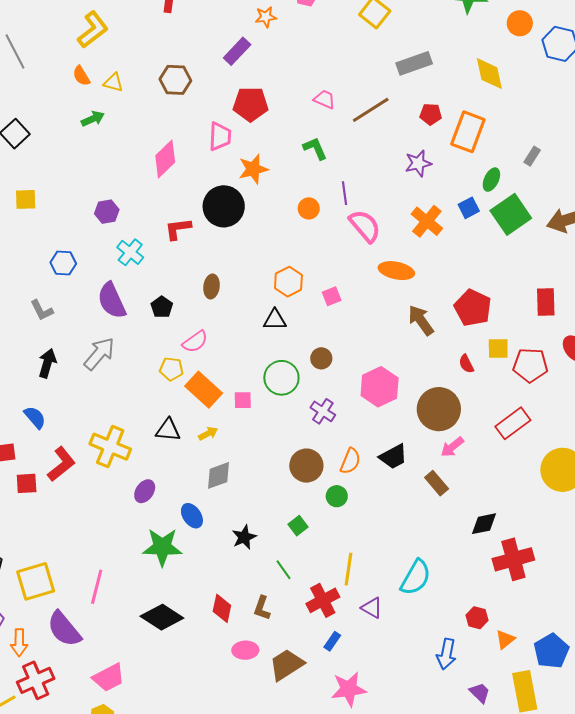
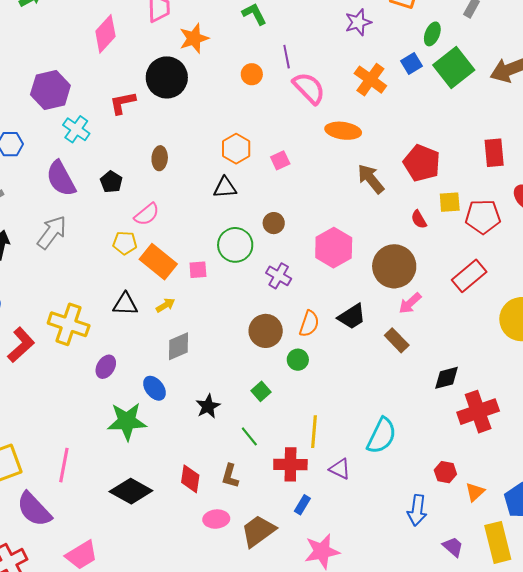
purple hexagon: (107, 212) -> (50, 90), size x1.6
red cross: (323, 600) -> (290, 464), turned 32

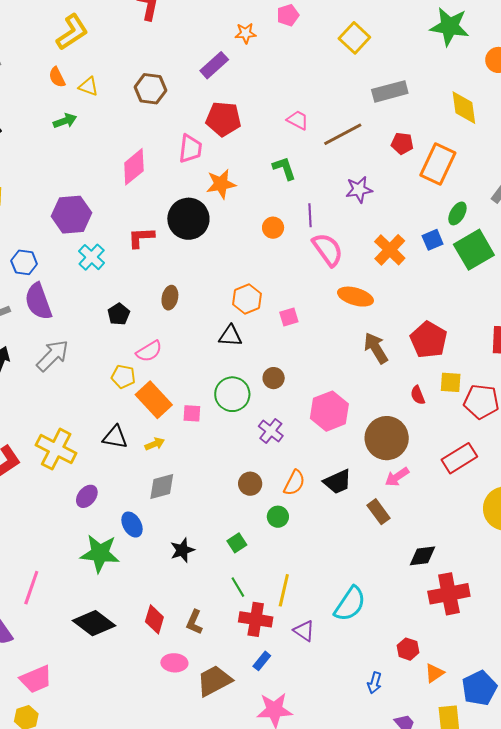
purple star: (358, 22) -> (359, 190), moved
purple semicircle: (61, 179) -> (38, 301), moved
brown circle: (266, 331) -> (250, 484), size x0.7
green line: (249, 436) -> (238, 587), moved
blue arrow: (417, 510) -> (375, 683), size x0.7

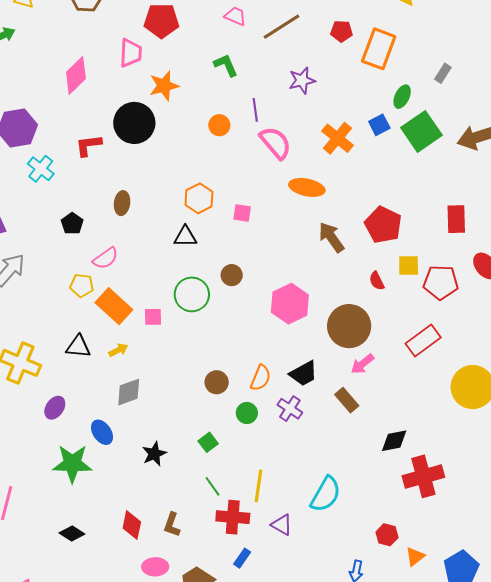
pink square: (289, 317) -> (242, 213), turned 30
purple cross: (271, 431) -> (290, 409), moved
black diamond: (94, 623) -> (72, 534), size x0.6

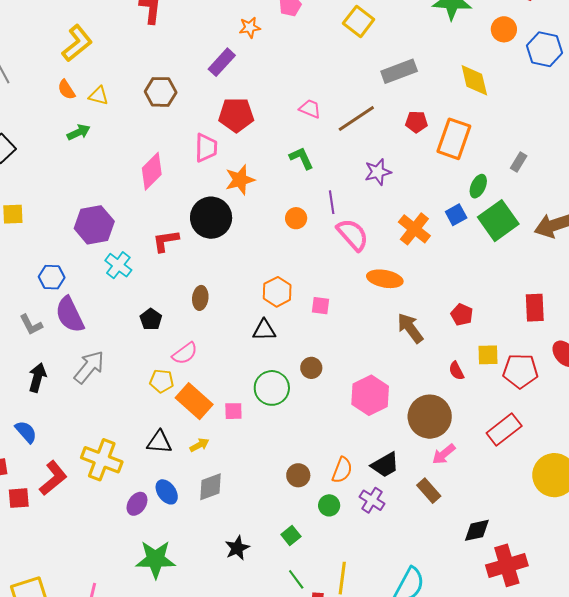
red pentagon: (383, 225) -> (462, 315), size x0.6
blue ellipse: (102, 432) -> (167, 492), moved

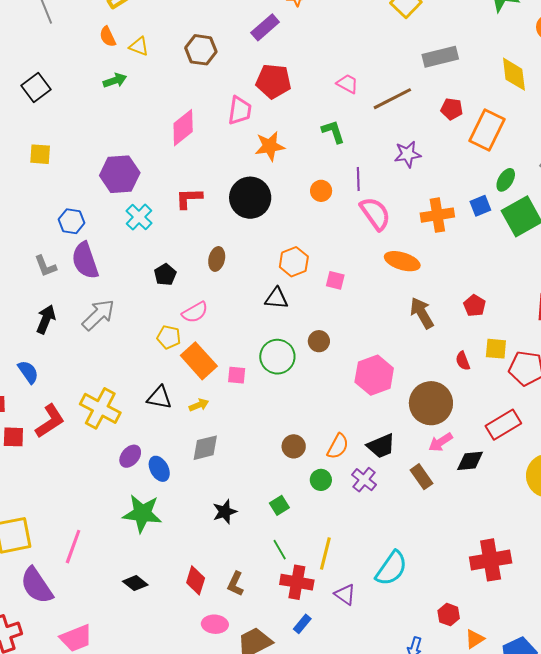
black circle: (211, 218) -> (250, 198), moved
orange cross: (414, 229) -> (437, 215), turned 36
blue ellipse: (167, 492) -> (159, 469), moved
black diamond: (477, 530) -> (470, 461), moved

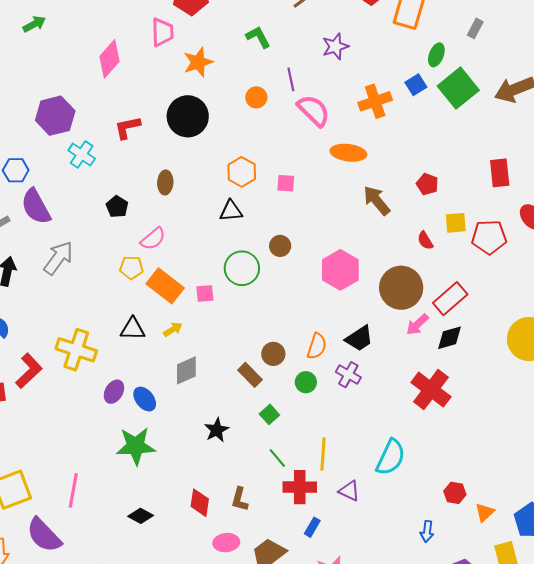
red rectangle: (503, 425) -> (450, 299), moved
brown rectangle: (422, 477) -> (250, 375), moved
red cross: (491, 560) -> (431, 390), moved, turned -33

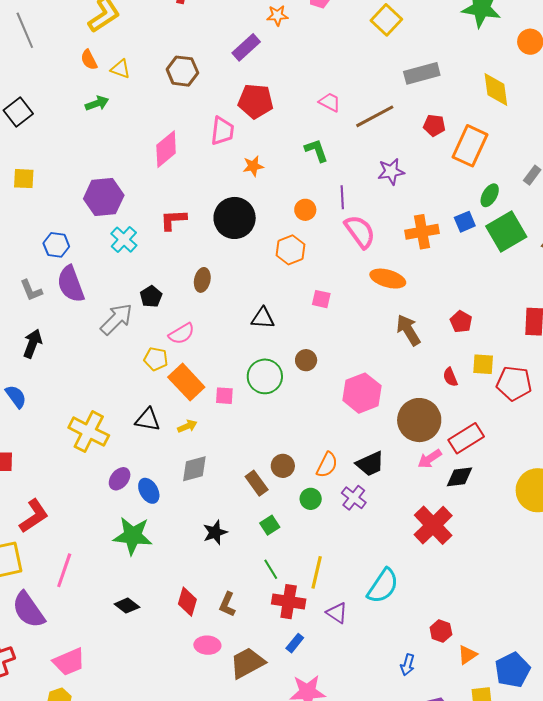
orange star: (198, 62) -> (253, 166), size x0.7
orange hexagon: (242, 172) -> (291, 250), moved
gray arrow: (58, 258) -> (116, 319), moved
red L-shape: (29, 371) -> (34, 516), moved

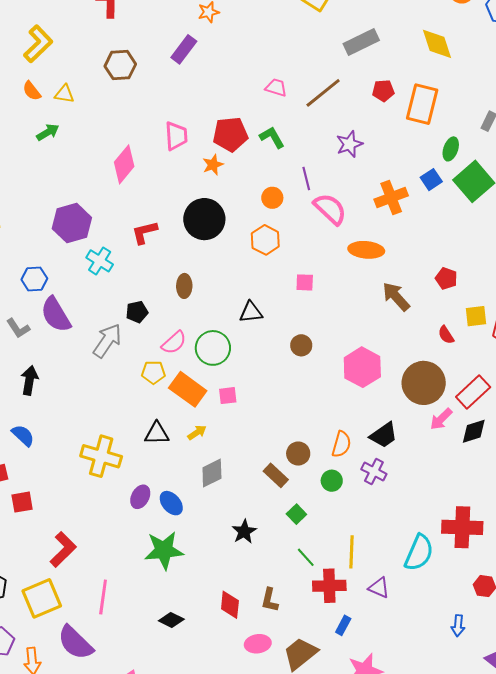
brown hexagon: (182, 71) -> (120, 65), moved
red pentagon: (256, 101) -> (230, 134), moved
black pentagon: (151, 296) -> (137, 312), turned 30
green circle: (265, 376) -> (213, 348), moved
red cross: (433, 525) -> (462, 527), moved, turned -33

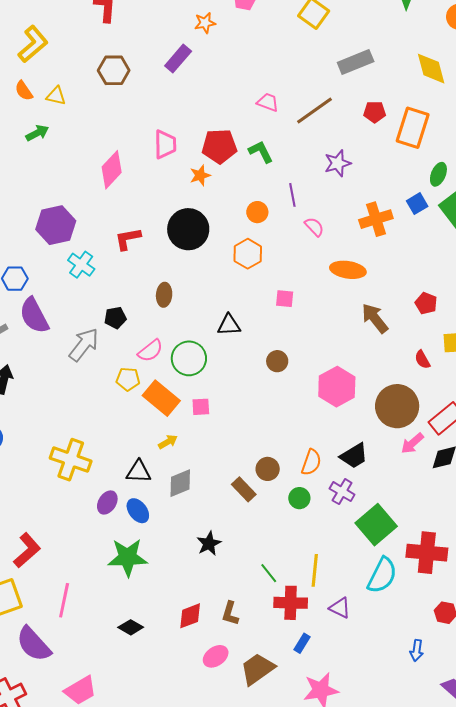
pink semicircle: (330, 209) -> (314, 227), size x0.6
black triangle: (157, 433) -> (139, 472), moved
green square: (296, 514) -> (376, 525), moved, size x2.0
red diamond: (230, 605) -> (190, 616), turned 60
pink ellipse: (258, 644) -> (216, 656), turned -30

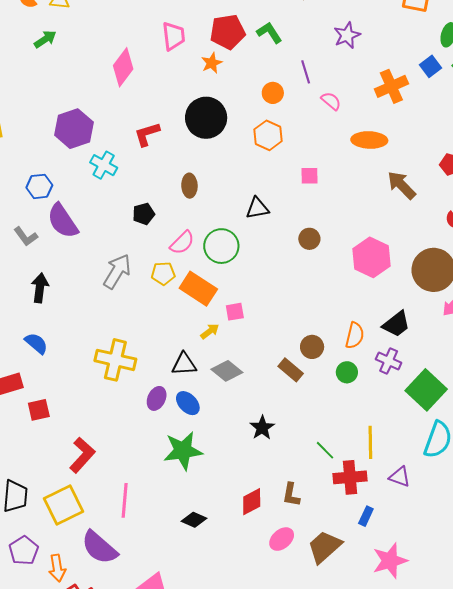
gray arrow: (84, 345) -> (117, 271), moved
pink square: (201, 407) -> (235, 312), moved
gray diamond: (180, 483) -> (227, 371), turned 68

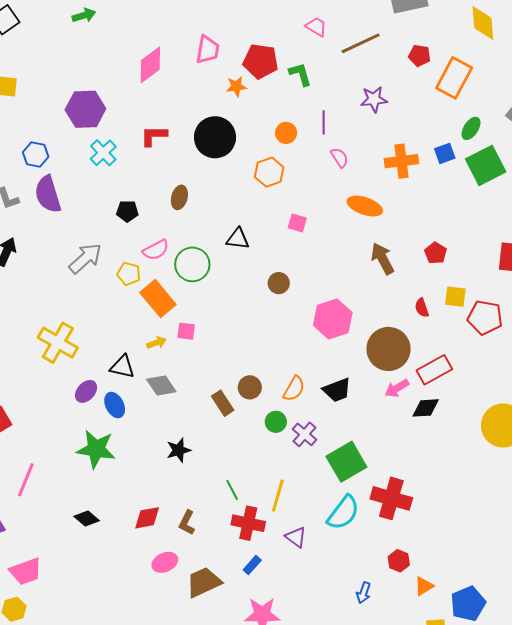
purple cross: (389, 361) -> (304, 434), moved

